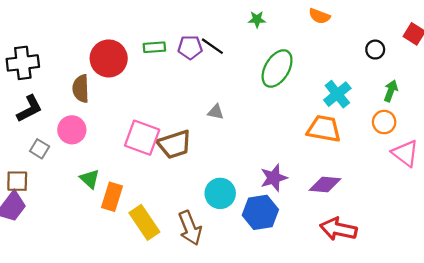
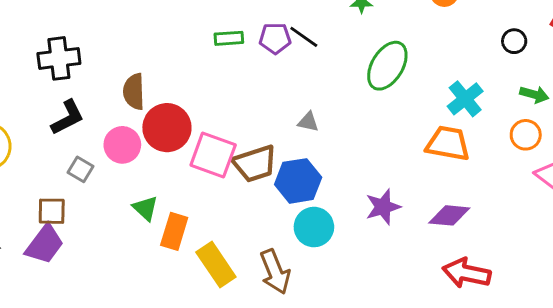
red circle: (109, 58) -> (167, 128), moved
green arrow: (391, 91) -> (534, 94), turned 85
blue hexagon: (260, 212) -> (298, 181), moved

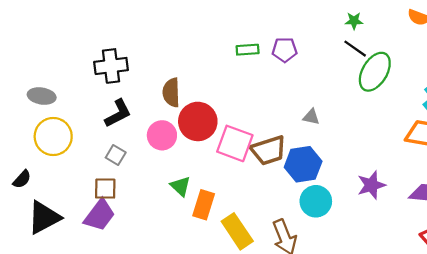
black line: (304, 37) -> (355, 49), moved
gray square: (81, 169) -> (116, 155), moved

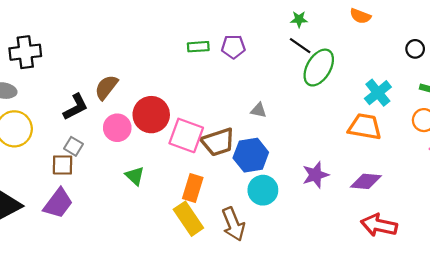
black cross: (111, 66) -> (25, 52), moved
brown semicircle: (171, 93) -> (106, 87), moved, turned 40
brown square: (105, 189) -> (62, 165), moved
orange rectangle: (204, 205) -> (193, 188), moved

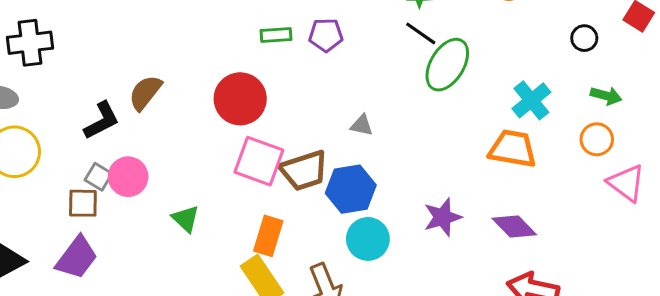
red circle: (151, 115) -> (240, 99), moved
pink circle: (117, 128) -> (128, 177), moved
purple diamond: (366, 181) -> (514, 227), turned 40

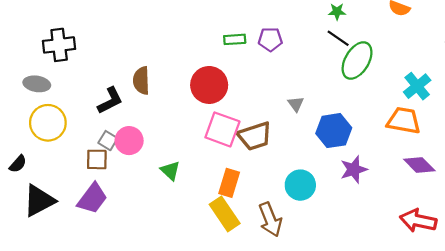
brown semicircle: (145, 93) -> (141, 81), turned -40
gray triangle: (362, 125) -> (296, 104), turned 42
blue hexagon: (351, 189) -> (334, 131), moved
purple diamond: (514, 227) -> (419, 165), moved

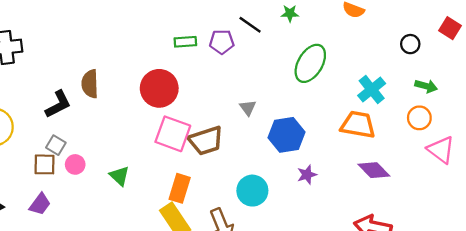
black line: (338, 38) -> (250, 25), moved
pink circle: (129, 141) -> (75, 164), moved, size x0.7
purple star: (354, 169) -> (307, 175), size x0.7
purple trapezoid: (92, 198) -> (40, 204), size x0.7

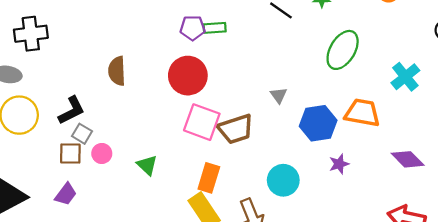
purple pentagon: (222, 42) -> (193, 28), moved
black L-shape: (58, 104) -> (72, 110), moved
orange trapezoid: (358, 125) -> (362, 113), moved

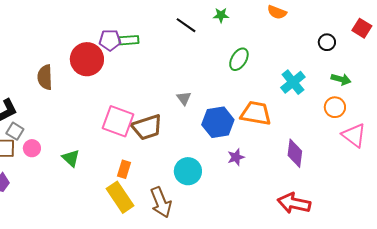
green ellipse: (343, 50) -> (239, 59), size x0.7
red circle: (188, 76) -> (87, 59), moved
purple diamond: (408, 159) -> (295, 153), turned 52
orange rectangle: (209, 178) -> (124, 169), size x0.7

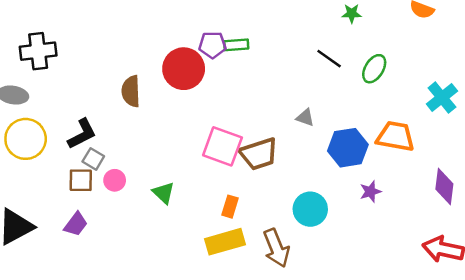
black line: (186, 25) -> (329, 59), moved
gray triangle: (184, 98) -> (305, 118), turned -35
yellow rectangle: (120, 197) -> (225, 242), turned -72

